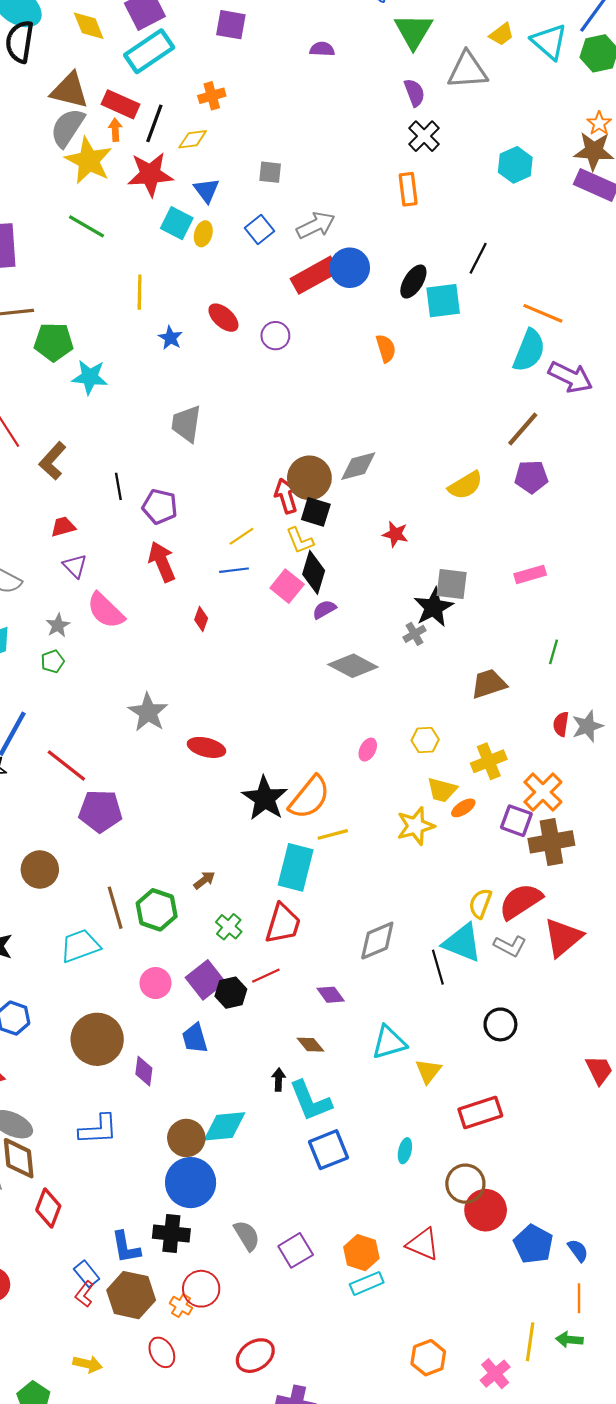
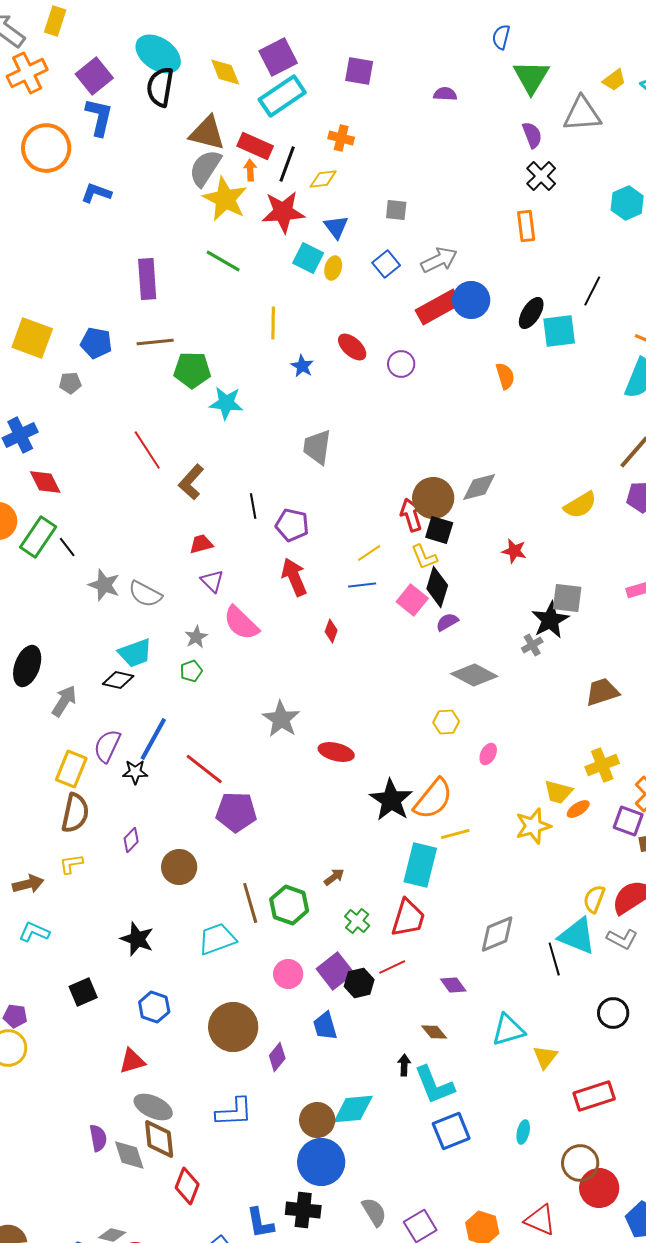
orange cross: (212, 96) -> (341, 138), turned 30
yellow hexagon: (425, 740) -> (446, 722), moved
purple diamond: (144, 1071) -> (277, 1057), turned 32

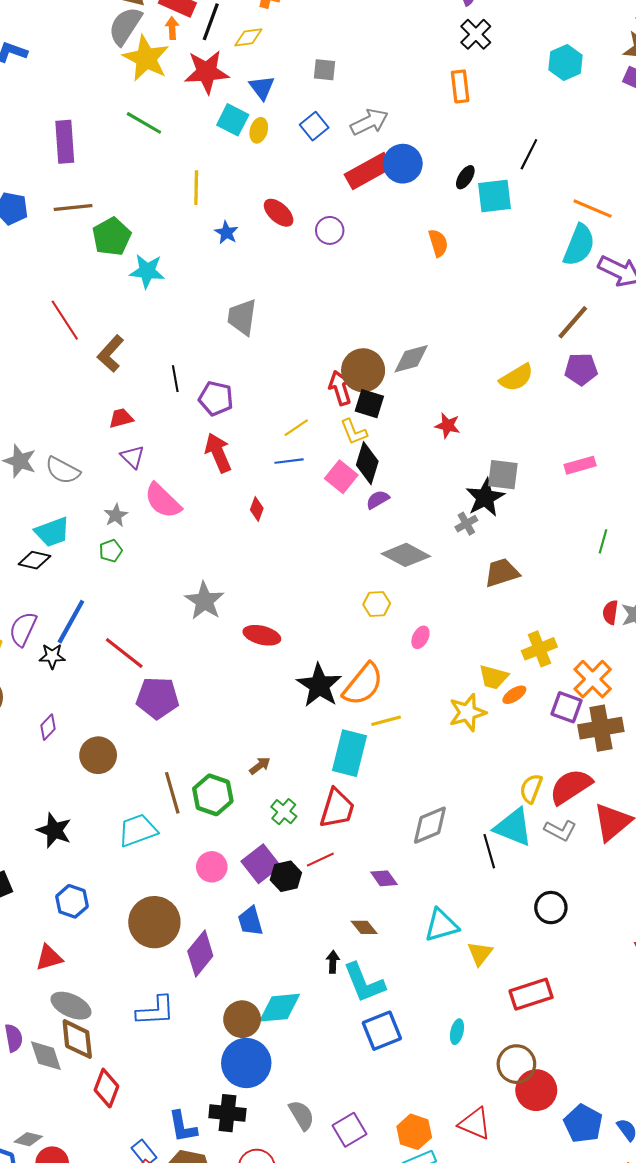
black ellipse: (531, 313) -> (465, 177), size x0.7
green pentagon: (192, 370) -> (112, 237), turned -30
brown trapezoid: (602, 692) -> (502, 573), moved
purple diamond: (277, 1057) -> (200, 953), size x1.5

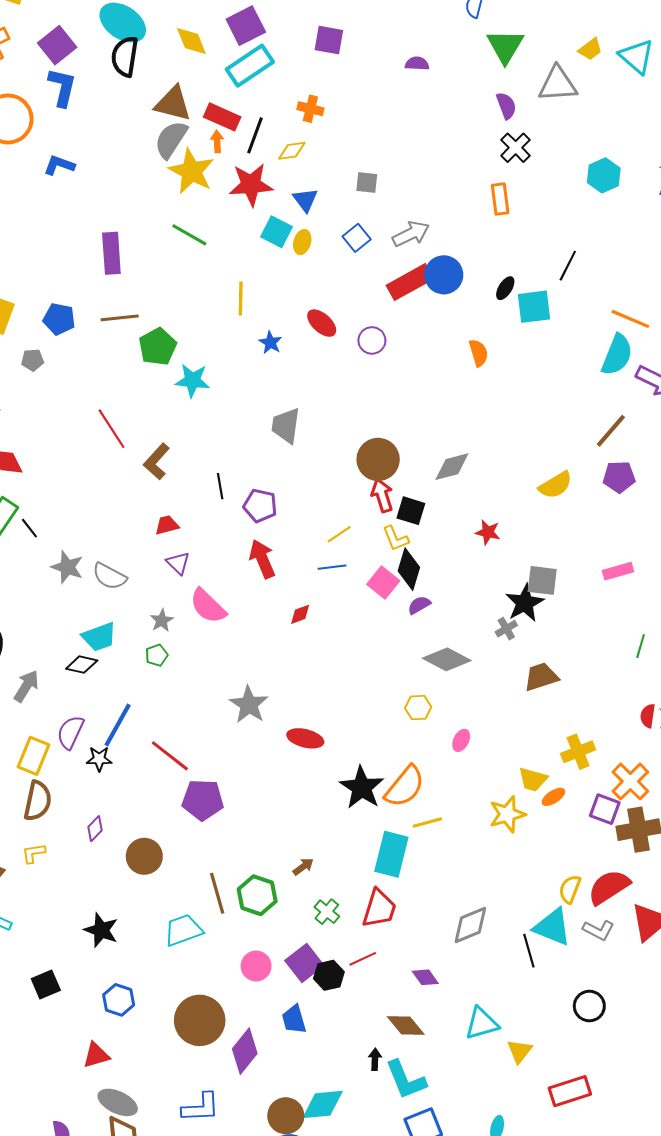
brown circle: (363, 370) -> (378, 459), moved
red diamond: (257, 509) -> (300, 614), turned 50
brown diamond: (364, 927) -> (406, 1026), size x1.4

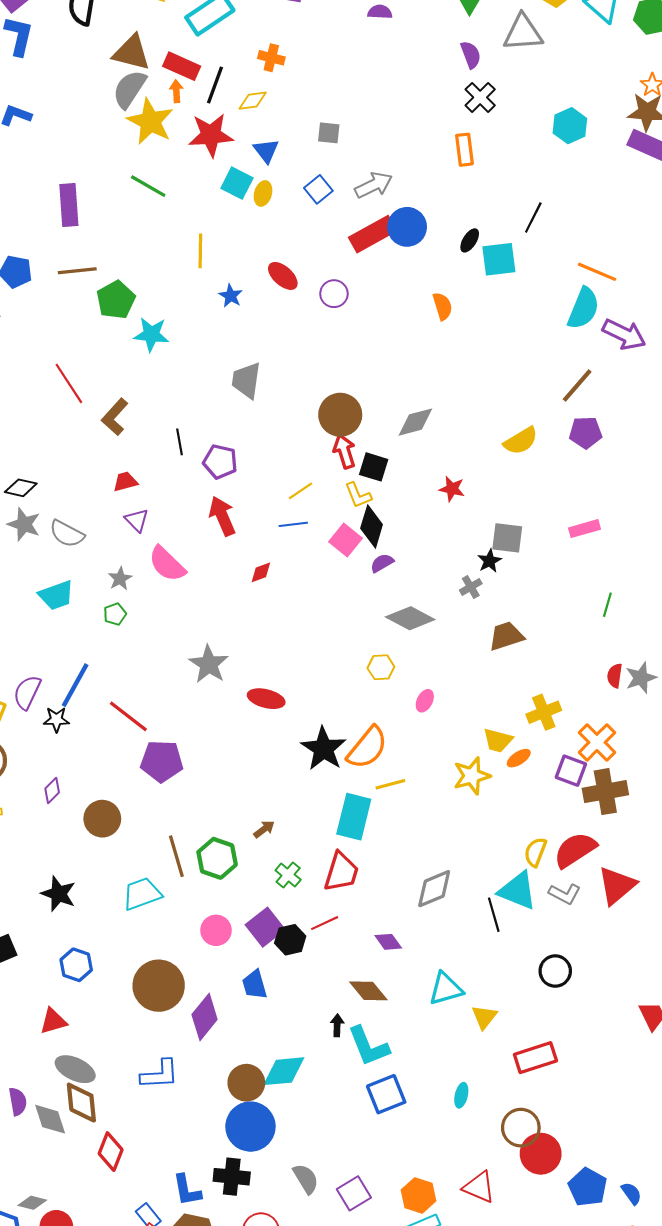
black star: (525, 603) -> (489, 561), size x0.6
black diamond: (82, 665) -> (21, 488), moved

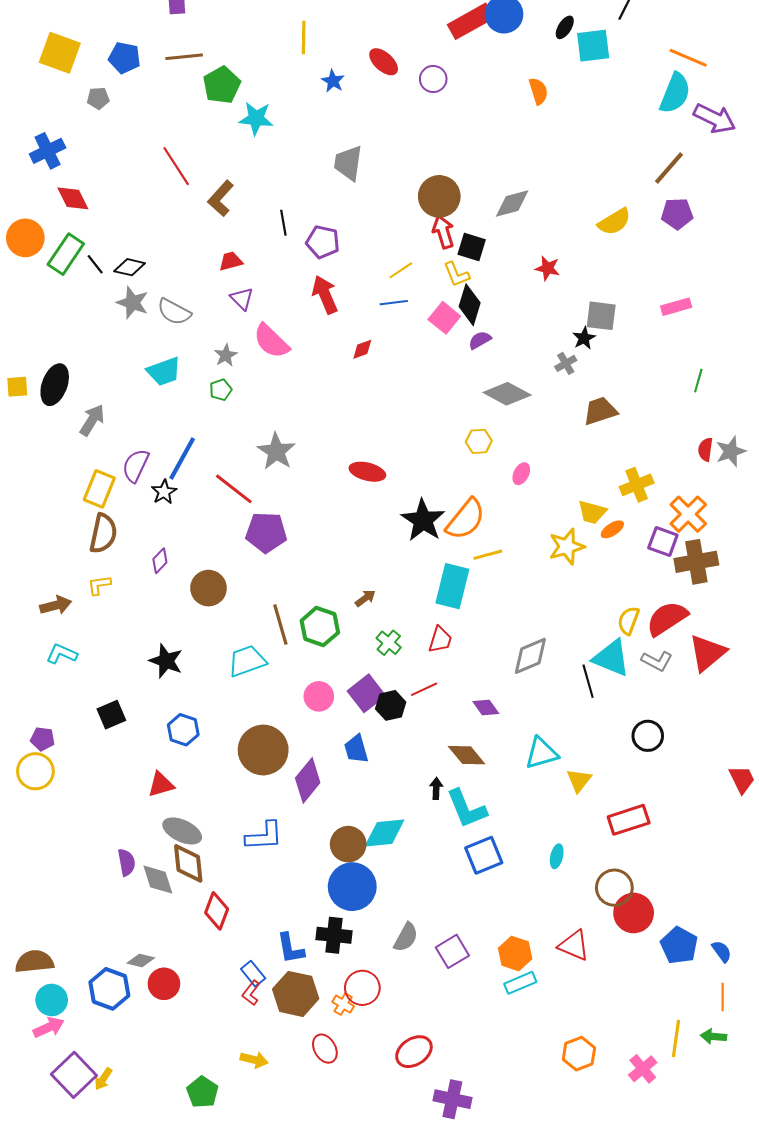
gray star: (209, 664) -> (276, 451), moved
black star: (56, 720) -> (164, 492), turned -30
red trapezoid: (341, 872) -> (440, 640), size x0.7
gray semicircle: (306, 1179) -> (406, 937), turned 60

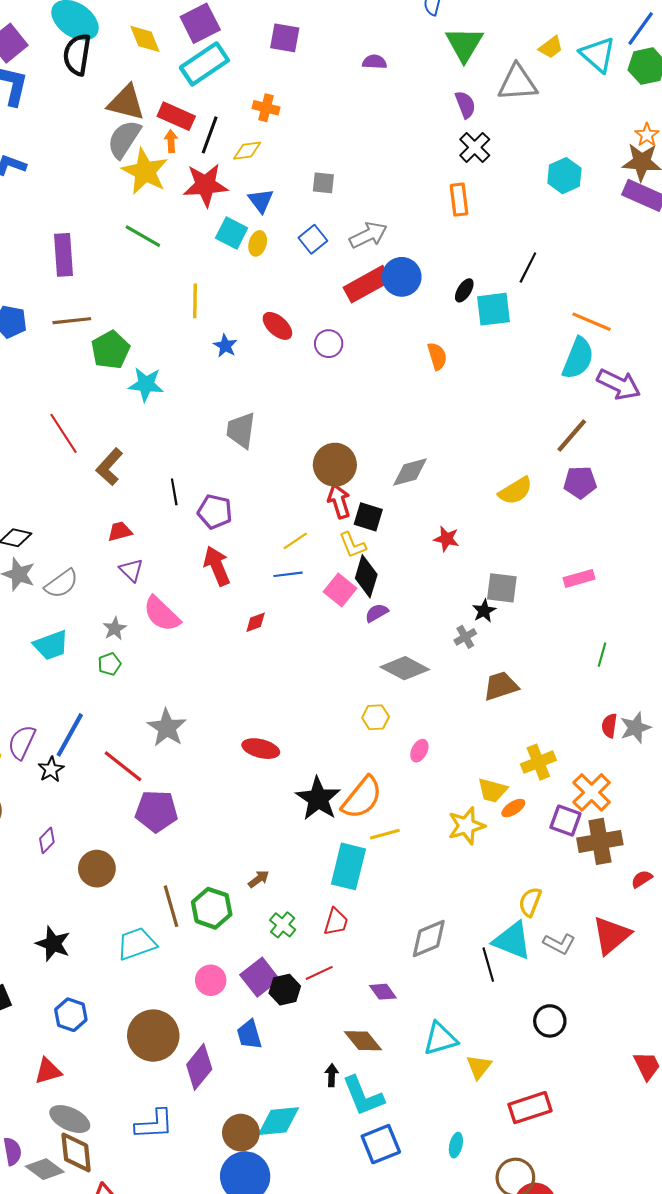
gray semicircle: (174, 312) -> (61, 584), turned -64
red semicircle: (667, 618) -> (642, 879), moved, size x0.5
gray diamond: (158, 880) -> (45, 1169), turned -36

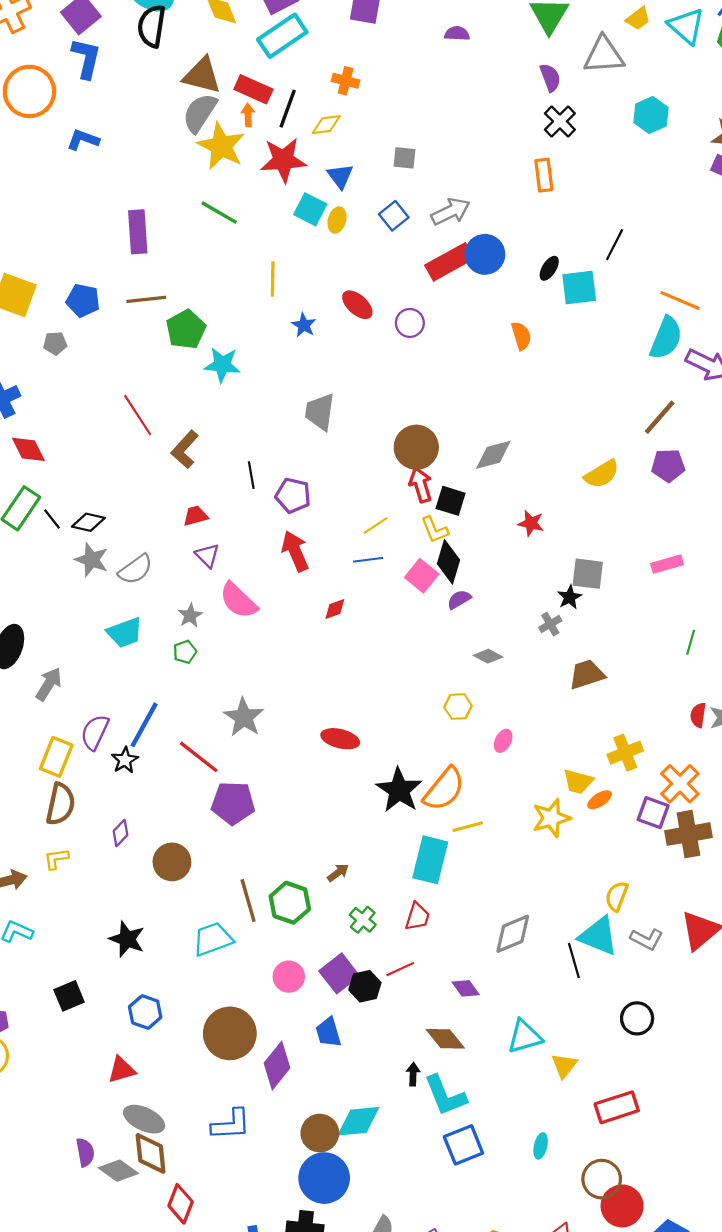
cyan hexagon: (564, 176) -> (651, 115), moved
gray diamond: (405, 668) -> (488, 656), size x0.6

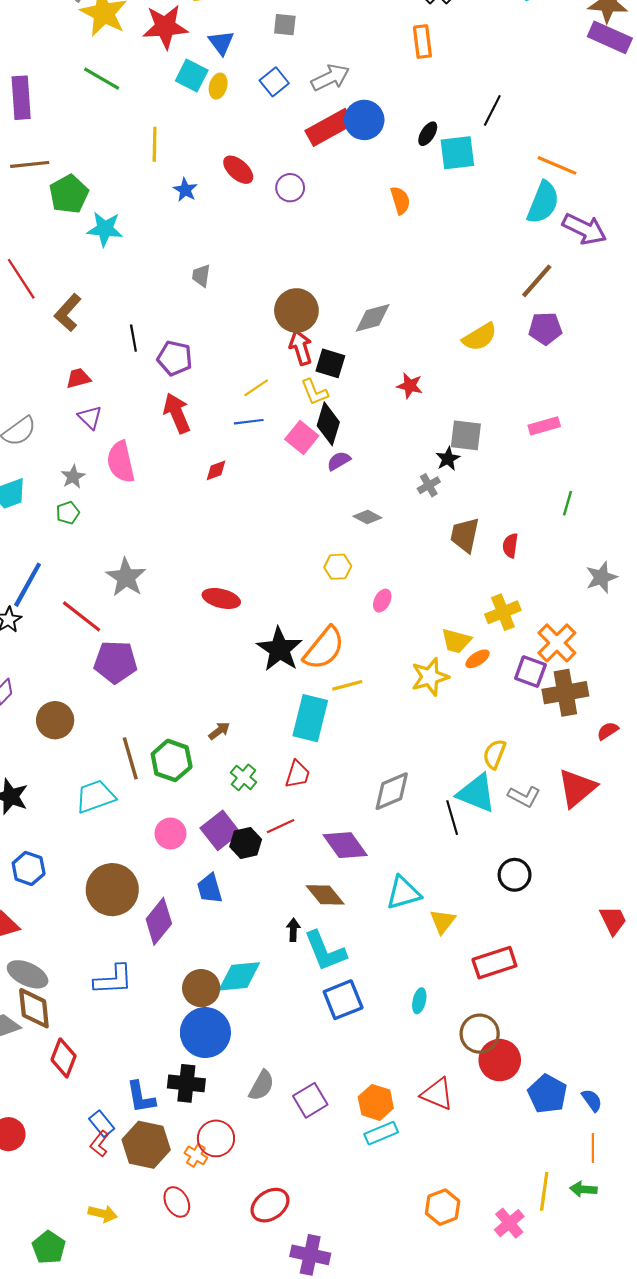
gray trapezoid: (320, 412) -> (201, 276), size x0.6
pink semicircle: (238, 600) -> (121, 462), turned 33
brown trapezoid: (587, 674) -> (465, 535), turned -60
red semicircle: (698, 715) -> (510, 546), moved
purple diamond: (466, 988) -> (345, 845), size x1.6

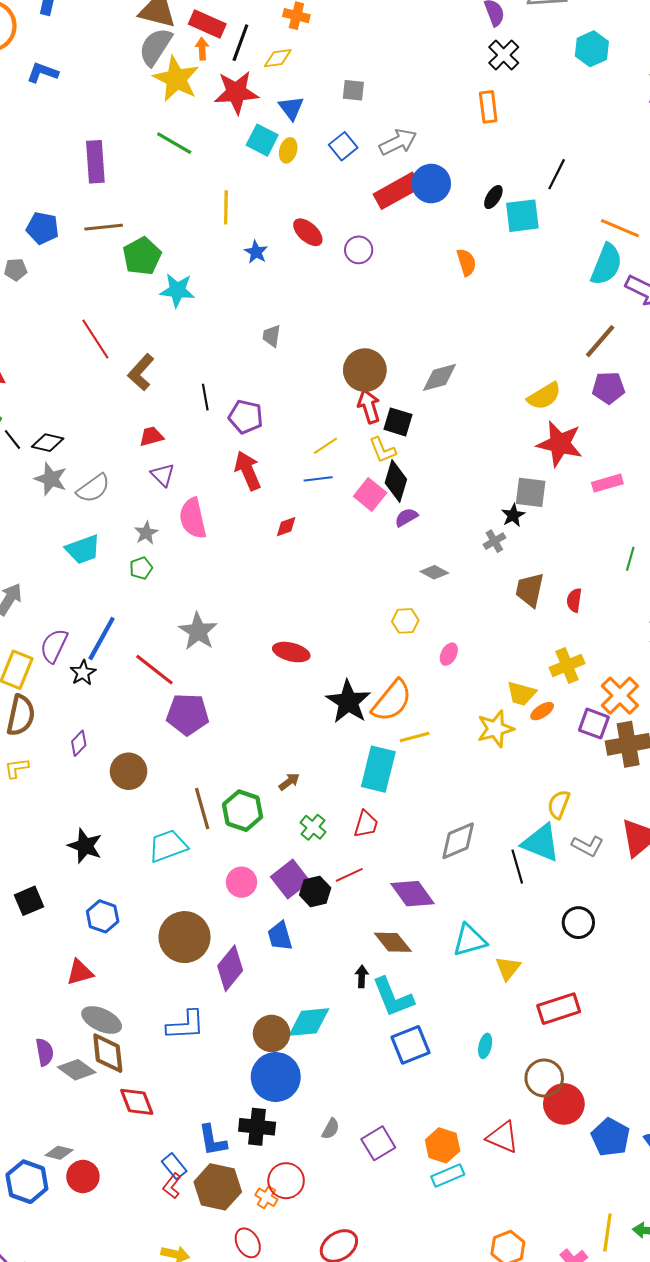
red star: (410, 386) -> (560, 444), moved, size x1.8
red diamond: (64, 1058) -> (137, 1102), turned -42
gray semicircle: (262, 1085) -> (331, 1129), size x0.7

